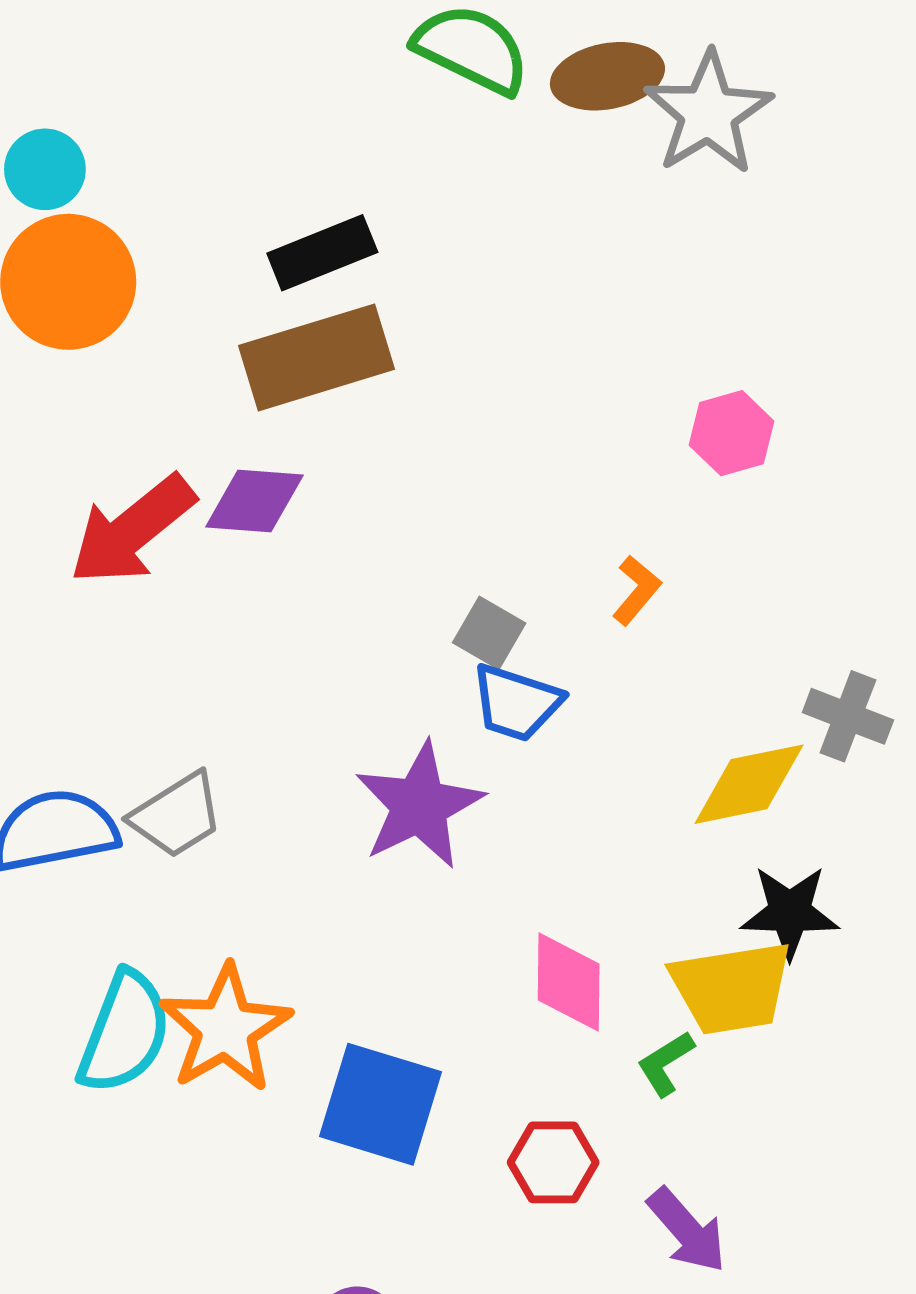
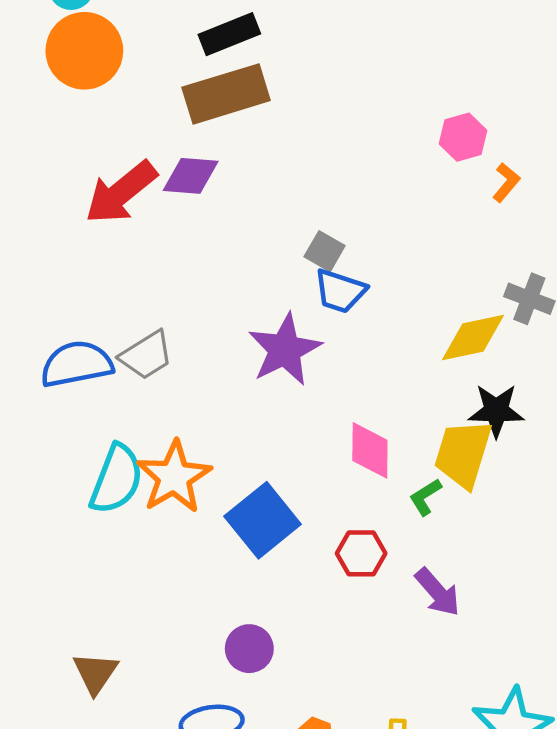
orange L-shape: (637, 590) -> (506, 183), moved
yellow trapezoid: (732, 988) -> (463, 454), turned 116
blue square: (380, 1104) -> (263, 520), turned 34

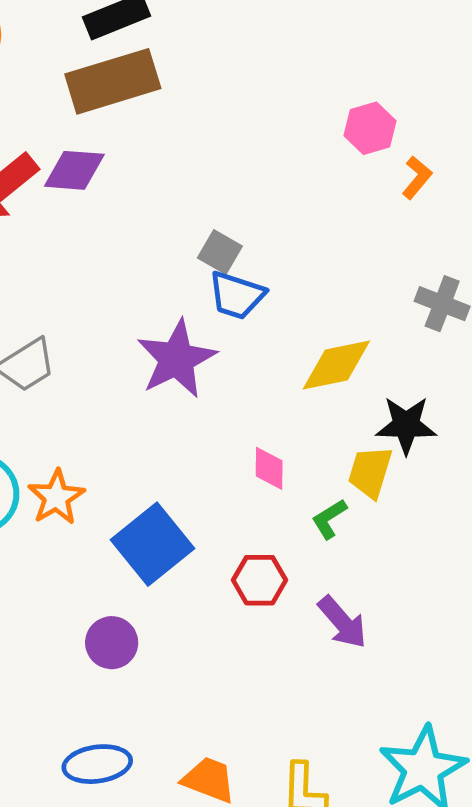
yellow diamond: (473, 337) -> (336, 365), moved
pink diamond: (370, 450) -> (269, 468), size x0.7
yellow trapezoid: (463, 454) -> (370, 472), size x0.7
orange star: (174, 477) -> (56, 497), size x0.7
purple circle: (249, 649) -> (112, 643), moved

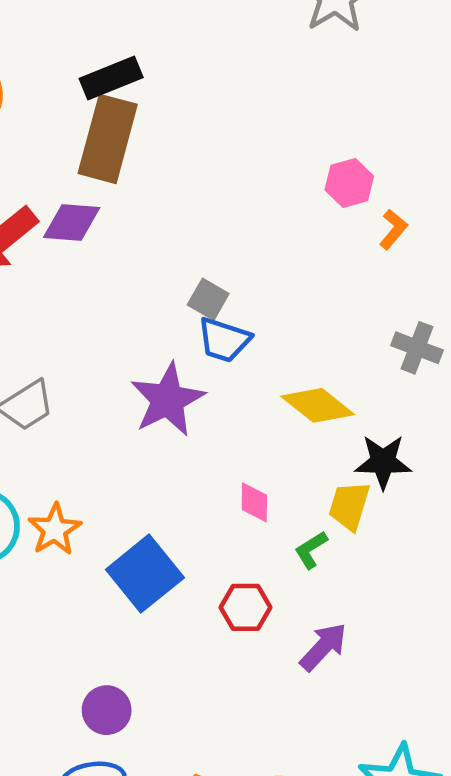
brown rectangle: (113, 81) -> (108, 139), turned -58
yellow diamond: (336, 365) -> (318, 405), turned 50
purple arrow: (342, 622) -> (323, 647), turned -96
purple circle: (112, 643) -> (107, 710), moved

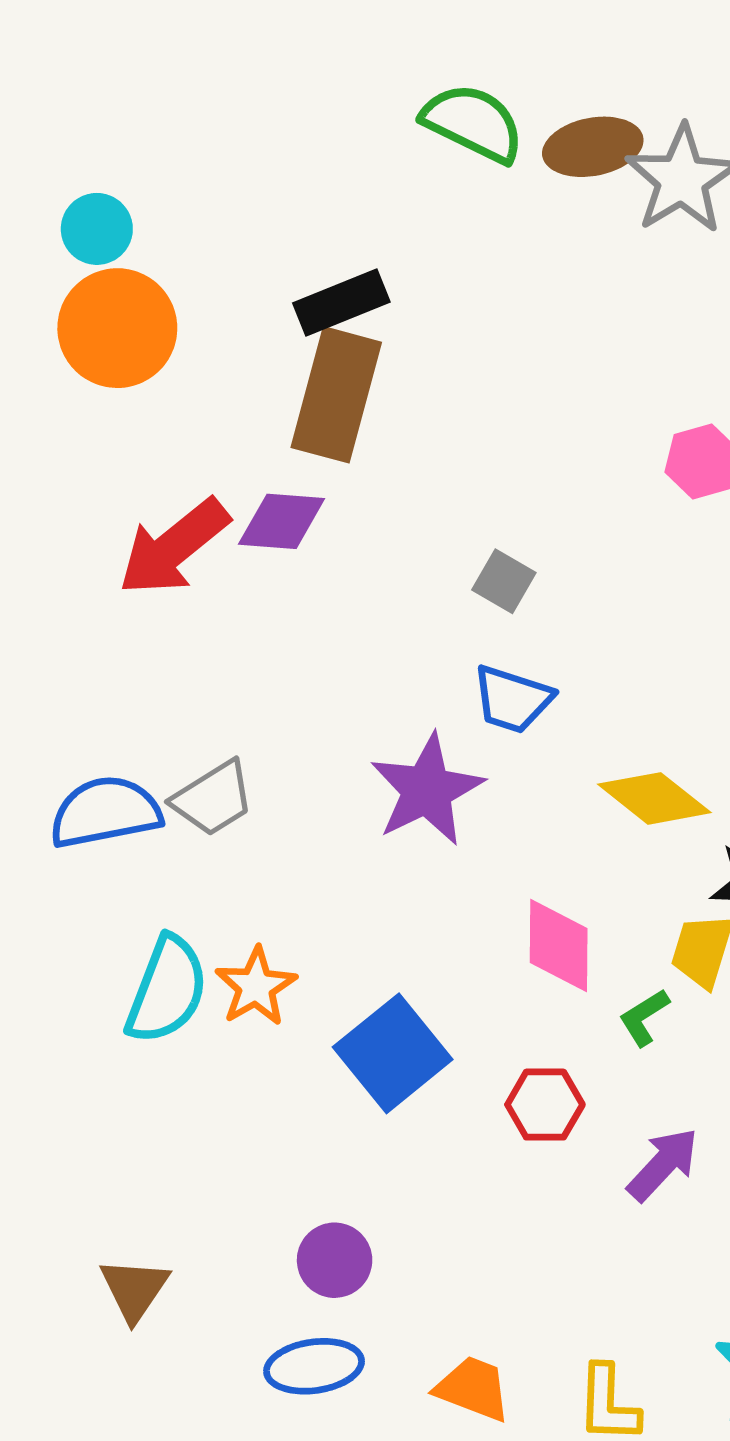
gray square: (208, 299) -> (504, 581), moved
pink diamond: (254, 502) -> (559, 946), size x1.5

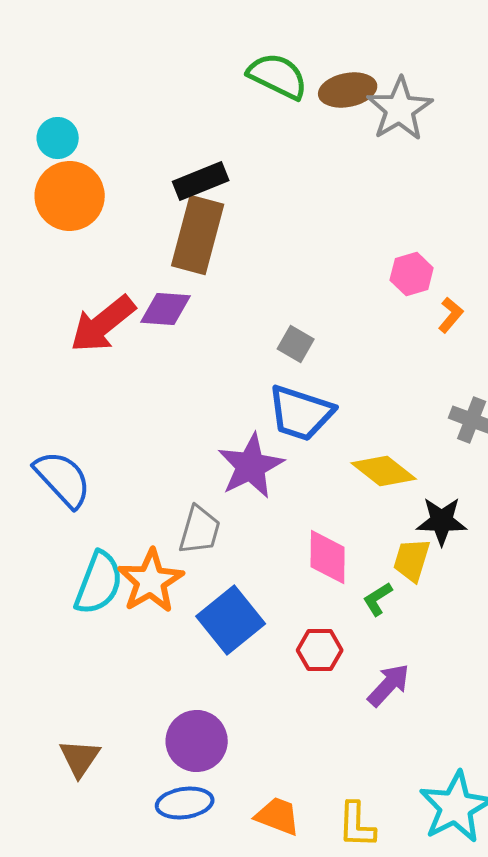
blue trapezoid: (512, 699) -> (301, 413), size x1.4
gray trapezoid: (213, 798) -> (200, 530), moved, turned -42
blue semicircle: (105, 812) -> (63, 479), turned 58
orange star: (256, 987) -> (151, 581), size x1.4
purple circle: (335, 1260) -> (197, 741), size x1.4

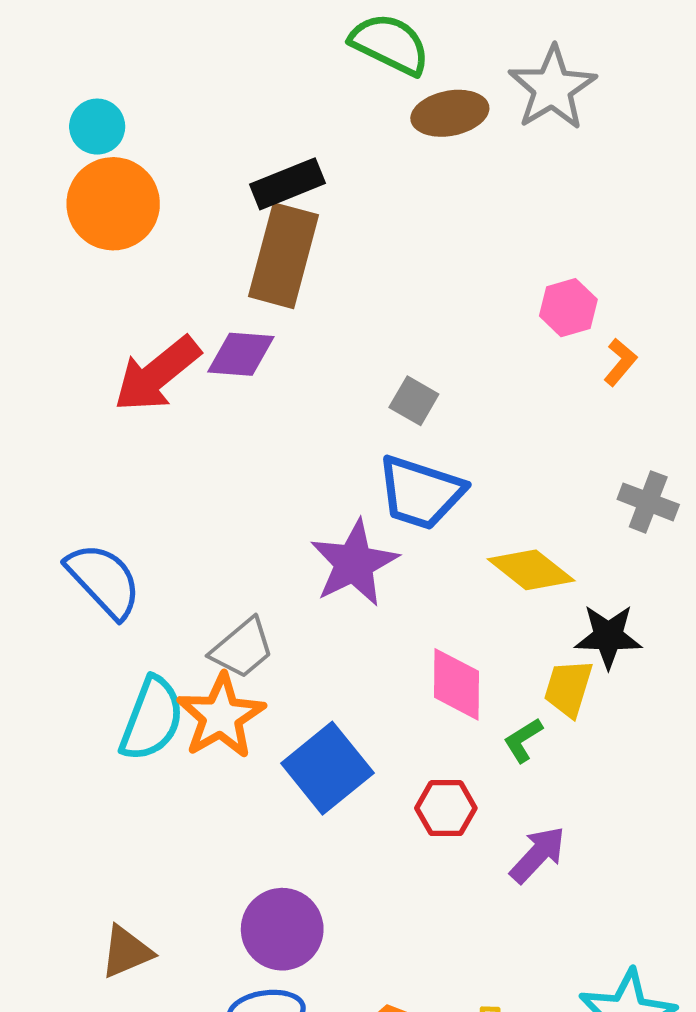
brown ellipse: (348, 90) -> (450, 113), moved
gray trapezoid: (200, 530) -> (242, 648), moved, turned 34
brown triangle: (80, 758) -> (126, 952), turned 33

